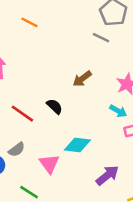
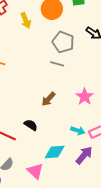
cyan arrow: (118, 111) -> (78, 131), moved
purple arrow: (107, 175) -> (84, 155), moved

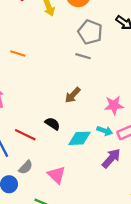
pink star: (85, 97) -> (114, 105), moved, turned 30
cyan diamond: (55, 152) -> (79, 138), moved

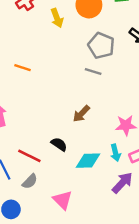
cyan arrow: (105, 131) -> (115, 153), turned 56
gray semicircle: (26, 167) -> (30, 181), moved

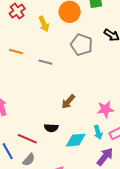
orange line: (22, 68) -> (16, 51), moved
gray line: (93, 72) -> (45, 62), moved
black semicircle: (59, 144) -> (51, 128), turned 152

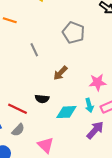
gray pentagon: (82, 45) -> (73, 33), moved
gray line: (45, 62) -> (34, 50), moved, turned 48

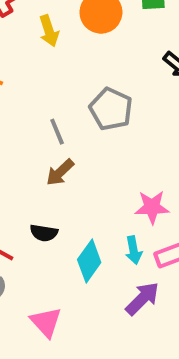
gray line: (34, 50) -> (57, 132), moved
brown arrow: (60, 73) -> (60, 172), moved
cyan diamond: (66, 112) -> (89, 261), turned -55

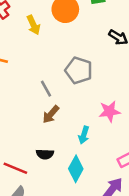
pink star: (152, 207) -> (109, 111), moved
cyan arrow: (134, 250) -> (84, 135), moved, turned 35

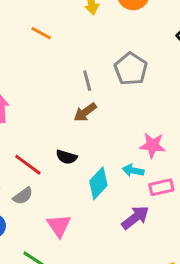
pink star: (109, 111) -> (152, 145), moved
cyan arrow: (84, 135) -> (133, 170), moved, turned 70

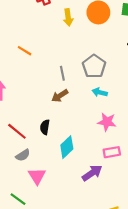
orange line: (41, 33) -> (25, 51), moved
black semicircle: (67, 157) -> (45, 127), turned 80
cyan arrow: (133, 170) -> (100, 92), moved
gray semicircle: (23, 196) -> (23, 155), moved

